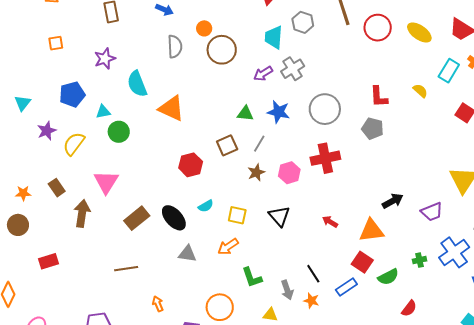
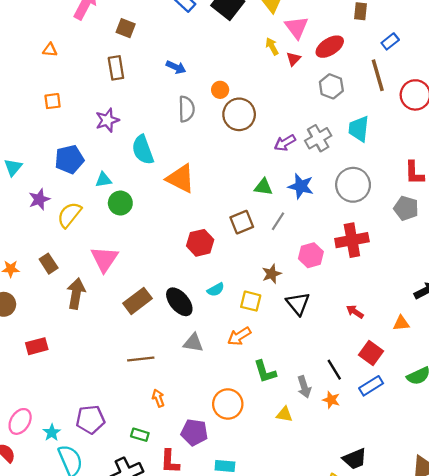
cyan trapezoid: (274, 37) -> (359, 129), moved
brown star: (256, 172) -> (272, 274), moved
orange triangle: (371, 231) -> (401, 323), size x0.6
red square: (362, 262) -> (371, 353), moved
brown line: (126, 269) -> (141, 359), moved

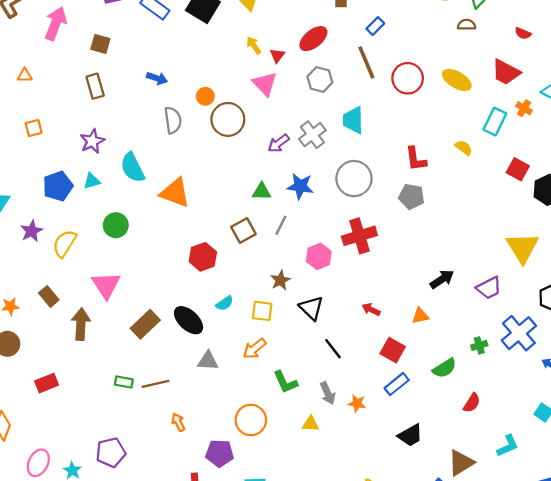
pink triangle: (297, 27) -> (265, 84), moved
cyan triangle: (103, 180) -> (92, 181), moved
black line: (334, 370) -> (333, 349), moved
green rectangle: (140, 435) -> (124, 382), moved
black trapezoid: (355, 459) -> (410, 435), moved

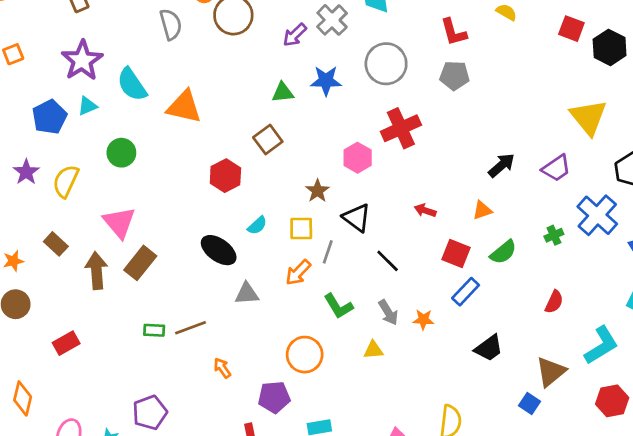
purple star: (92, 141) -> (82, 60), size x1.4
gray line: (281, 225) -> (328, 252), moved
brown rectangle: (145, 324) -> (140, 263), moved
green semicircle: (444, 368) -> (503, 252), moved
cyan L-shape: (508, 446) -> (601, 345), size x1.4

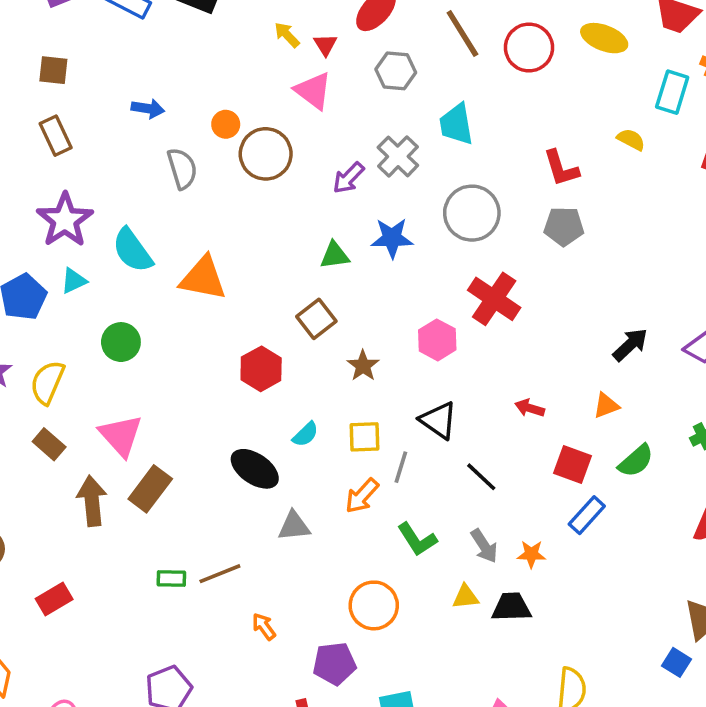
red cross: (401, 128) -> (494, 299), turned -30
brown star: (317, 191) -> (363, 366), moved
brown rectangle: (56, 244) -> (49, 444), moved
black trapezoid: (489, 348) -> (511, 607), moved, turned -144

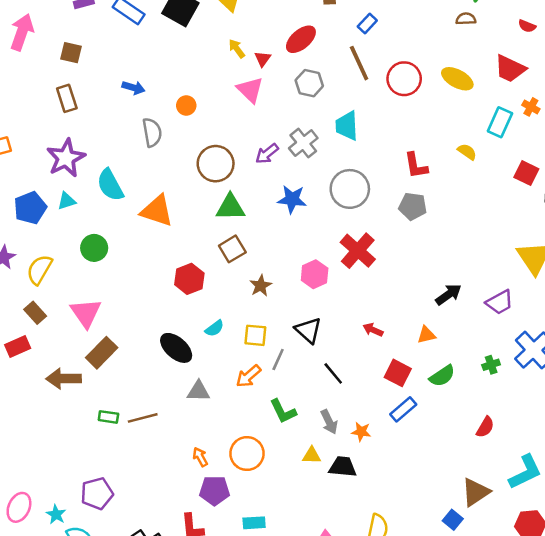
brown circle: (266, 154) -> (216, 164), moved
green triangle: (335, 255) -> (230, 207), moved, size x1.4
brown arrow: (92, 501) -> (64, 379), moved, turned -92
red rectangle: (54, 599) -> (18, 347), moved
orange arrow: (264, 626) -> (200, 457), moved

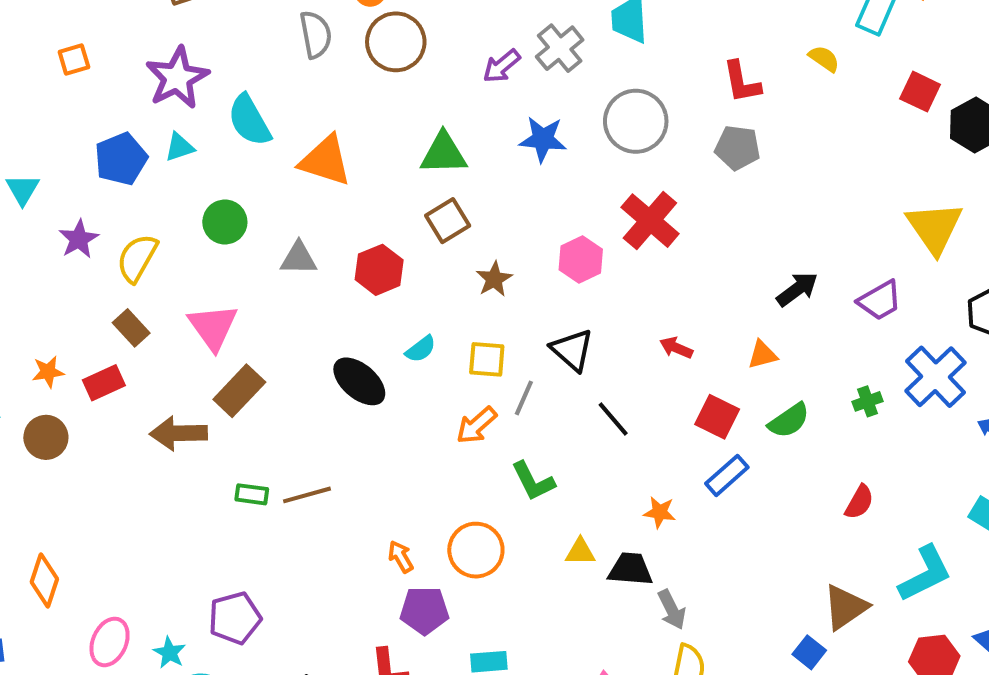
brown circle: (216, 164) -> (396, 42), moved
gray triangle: (198, 391) -> (299, 258), moved
gray arrow: (329, 422) -> (672, 610), moved

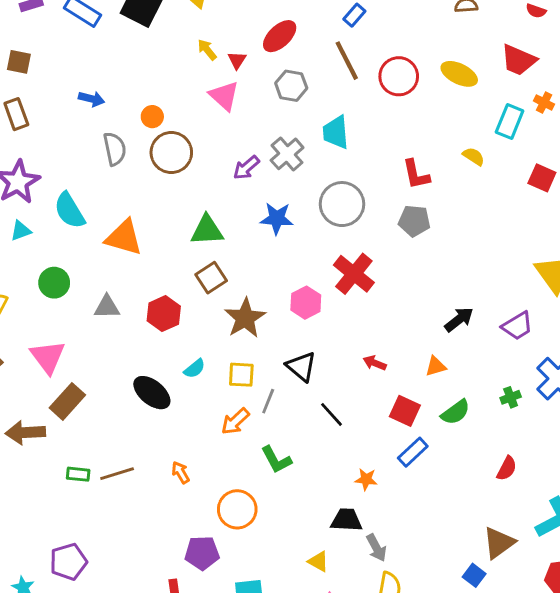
brown star: (494, 279) -> (245, 318), size x1.6
yellow triangle: (580, 552) -> (318, 561), moved, turned 30
orange arrow: (401, 557) -> (181, 472), moved

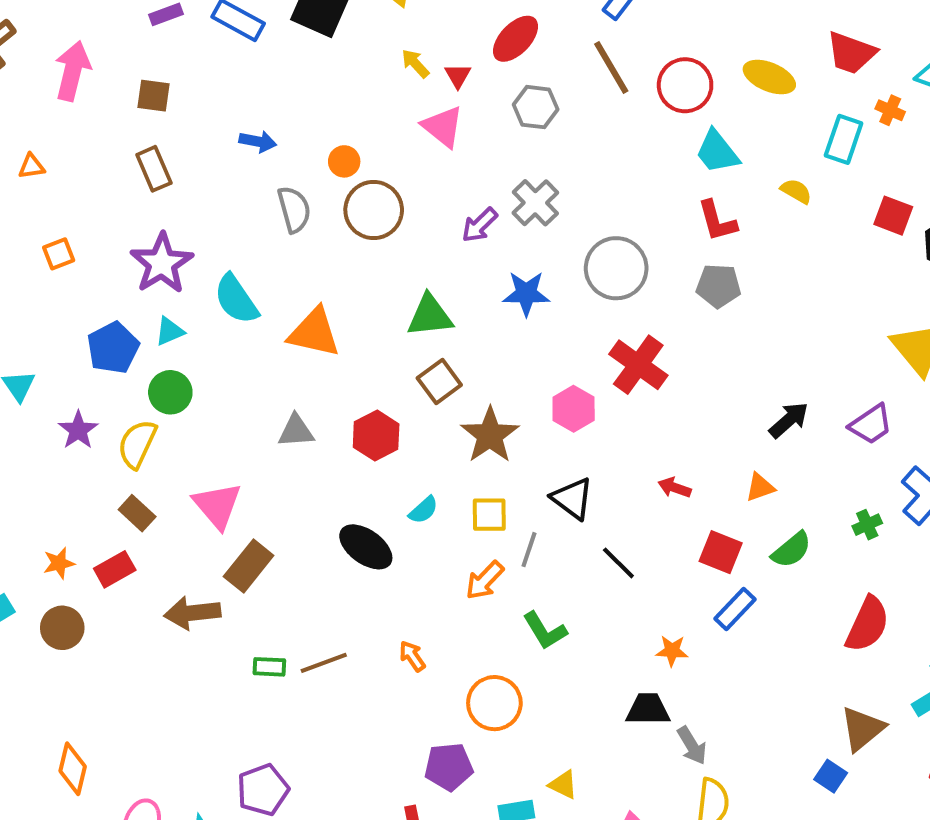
cyan trapezoid: (336, 132) -> (717, 152), moved, turned -30
green circle: (54, 283) -> (170, 392), moved
red semicircle: (507, 468) -> (867, 624), size x1.6
yellow triangle: (318, 561) -> (563, 785), moved

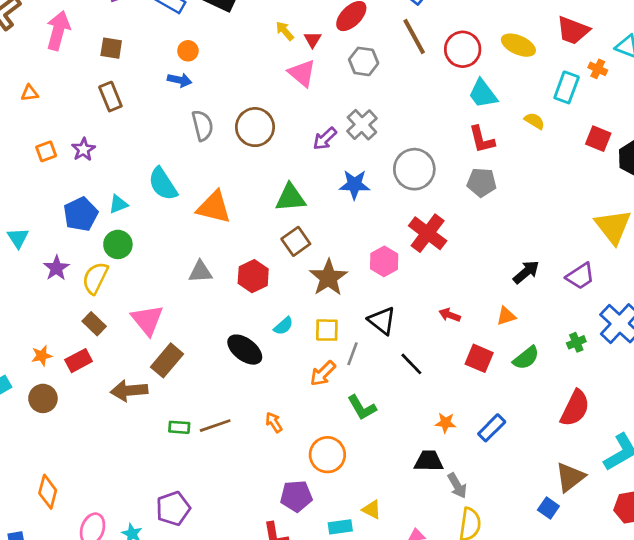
orange circle: (344, 161) -> (188, 51), moved
purple star: (162, 263) -> (83, 149), moved, size x0.6
blue rectangle: (735, 609) -> (492, 428), moved

